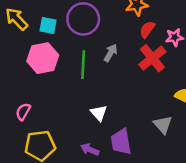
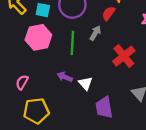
red semicircle: (147, 29) -> (108, 13), moved
red cross: (152, 58) -> (124, 56), moved
purple arrow: (90, 150) -> (65, 77), moved

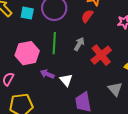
gray arrow: (95, 33) -> (79, 44), moved
pink hexagon: (38, 37) -> (27, 53), moved

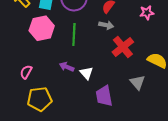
gray arrow: (79, 44) -> (106, 25), moved, turned 72
pink hexagon: (27, 53) -> (42, 28), moved

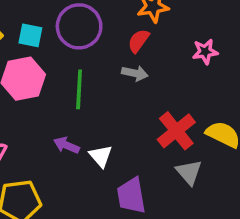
red cross: (123, 47) -> (176, 131), moved

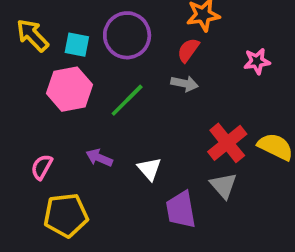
green line: (79, 89) -> (127, 100), turned 42
purple arrow: (66, 145) -> (99, 158), moved
gray triangle: (189, 172) -> (224, 186), moved

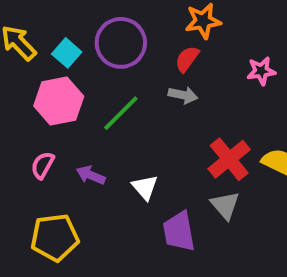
cyan square: (77, 45) -> (67, 53), turned 30
pink semicircle: (42, 167) -> (43, 165), moved

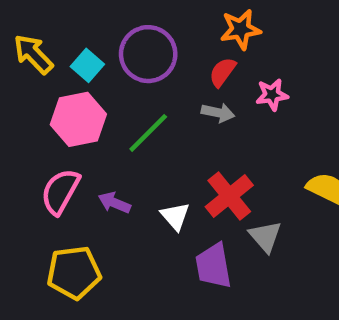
pink star: (261, 71) -> (272, 95), moved
red cross: (229, 159) -> (229, 196), moved
pink semicircle: (43, 165) -> (60, 191), size x1.5

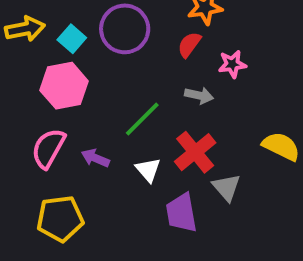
yellow arrow: (33, 54) -> (25, 29), turned 123
gray arrow: (218, 113) -> (199, 95), moved
green line: (148, 133) -> (142, 119), moved

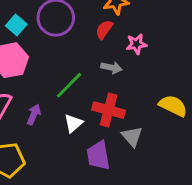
red cross: (195, 152) -> (109, 110), turned -36
purple arrow: (95, 158) -> (34, 114), turned 90
white triangle: (148, 170) -> (73, 123), turned 30

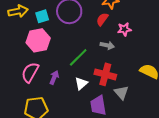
cyan square: (16, 25) -> (42, 16), turned 32

